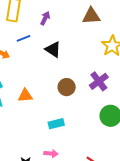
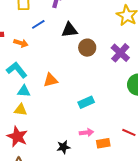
black triangle: (53, 50) -> (69, 30), turned -30
brown circle: (67, 87) -> (87, 48), moved

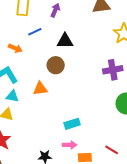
brown circle: (87, 48) -> (56, 65), moved
purple cross: (120, 53) -> (113, 70), turned 30
cyan rectangle: (86, 102) -> (72, 124), moved

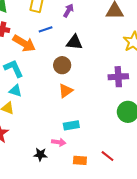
orange arrow: (15, 48) -> (24, 43), size x1.6
orange triangle: (40, 89) -> (66, 91), moved, turned -35
pink arrow: (70, 145) -> (59, 142), moved

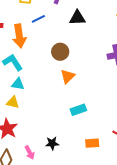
black triangle: (74, 42) -> (77, 18), moved
orange arrow: (24, 43) -> (19, 36), turned 60
pink arrow: (59, 142) -> (30, 153), moved, turned 64

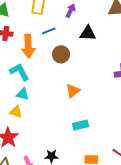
brown circle: (60, 52) -> (61, 54), moved

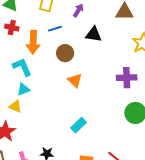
orange triangle: (73, 91) -> (75, 80), moved, turned -42
cyan triangle: (23, 94) -> (23, 89), turned -40
cyan rectangle: (81, 125) -> (79, 125), turned -35

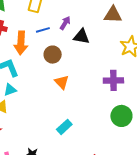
purple arrow: (78, 10) -> (65, 23), moved

